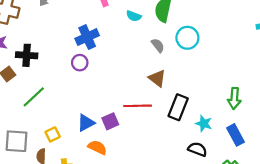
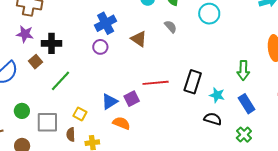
cyan circle: (187, 38) -> (209, 14), moved
brown triangle: (157, 78) -> (139, 39), moved
yellow square: (53, 134) -> (80, 114), turned -32

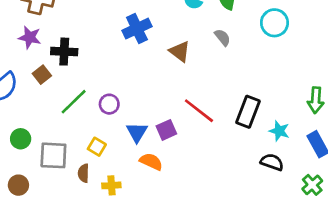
purple circle: (100, 47) -> (109, 104), moved
red line: (156, 83) -> (199, 111), turned 40
blue triangle: (110, 101) -> (137, 132), turned -30

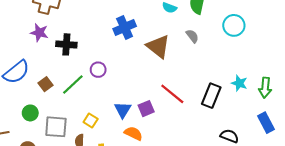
brown triangle: (180, 52) -> (158, 47), size x1.4
brown square: (42, 75) -> (45, 84), moved
purple circle: (109, 104) -> (98, 70), moved
cyan star: (279, 131) -> (239, 83), moved

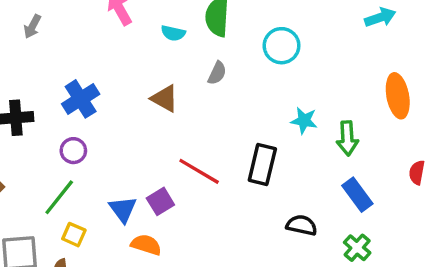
blue cross: (125, 27) -> (81, 99), moved
gray semicircle: (192, 36) -> (217, 73), turned 72
brown triangle: (158, 47) -> (165, 98), size x0.7
cyan star: (239, 83) -> (304, 121), moved
green line: (73, 84) -> (59, 197), moved

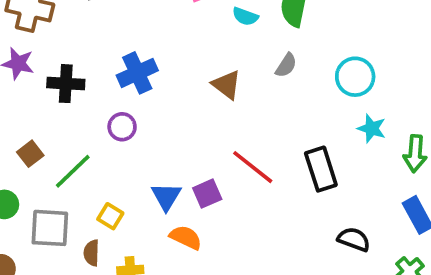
cyan circle: (282, 46) -> (355, 77), moved
black rectangle: (262, 164) -> (321, 169), turned -39
green line: (59, 197) -> (73, 171), moved

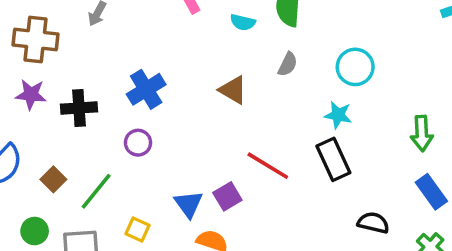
cyan star: (372, 128) -> (338, 115), moved

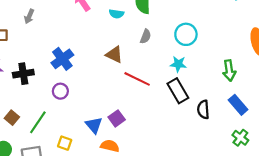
red line: (268, 166) -> (137, 79), moved
black semicircle: (373, 223) -> (203, 109), moved, turned -102

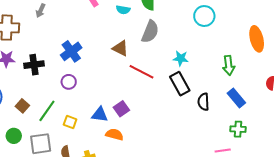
cyan circle: (186, 34) -> (204, 16), moved
gray semicircle: (146, 36) -> (150, 32), size x1.6
blue triangle: (94, 125) -> (100, 115), turned -42
green cross: (240, 138) -> (238, 129), turned -35
yellow square: (65, 143) -> (70, 122), moved

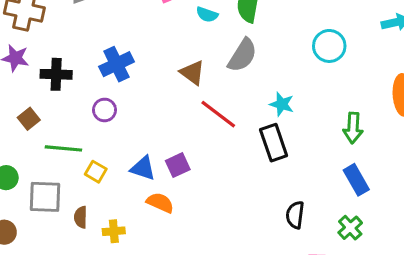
black semicircle: (203, 102) -> (295, 215), moved
brown square: (22, 106) -> (29, 119), moved
green line: (47, 111) -> (63, 148), turned 50
green cross: (238, 129) -> (350, 228), turned 35

